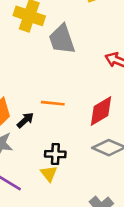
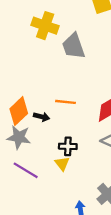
black arrow: (25, 120) -> (42, 117), turned 56

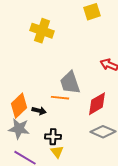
gray trapezoid: (74, 46) -> (70, 83), moved
black cross: (68, 146) -> (53, 137), moved

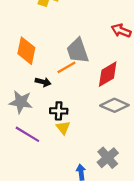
orange line: (60, 98) -> (66, 67), turned -36
orange diamond: (19, 106) -> (26, 51), moved, turned -35

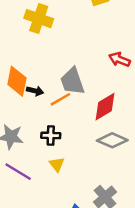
black arrow: (43, 82) -> (35, 91), moved
black cross: (59, 111) -> (51, 135), moved

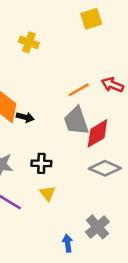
yellow cross: (39, 19) -> (29, 42), size x0.7
gray trapezoid: (72, 81) -> (76, 121), moved
orange line: (60, 99) -> (79, 90), moved

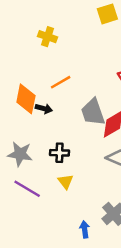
orange line: (79, 90) -> (61, 82), moved

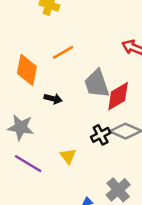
black arrow: (44, 108) -> (53, 99), moved
black cross: (59, 153) -> (101, 135), moved, turned -30

